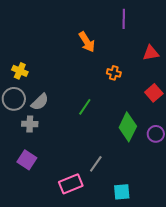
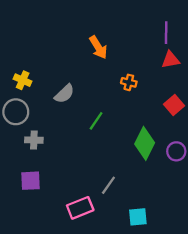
purple line: (124, 19) -> (166, 33), moved
gray semicircle: (40, 102) -> (64, 94), moved
purple square: (27, 160) -> (30, 181), turned -36

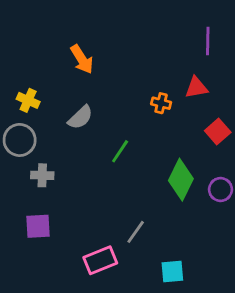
orange arrow: (98, 47) -> (82, 59), moved
red triangle: (171, 60) -> (196, 88), moved

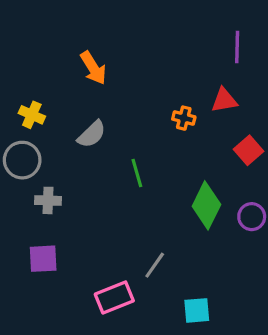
green line: (120, 151) -> (137, 173), turned -50

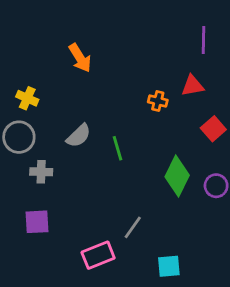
gray semicircle: (92, 134) -> (79, 136), moved

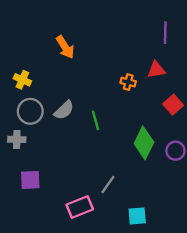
gray circle: (19, 137) -> (30, 111), moved
gray cross: (41, 172) -> (17, 139), moved

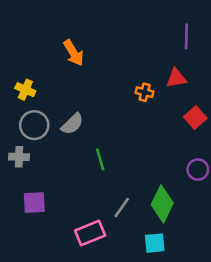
green line: (96, 120) -> (100, 159), moved
green diamond: (144, 143) -> (162, 204), moved

